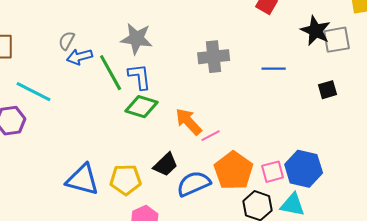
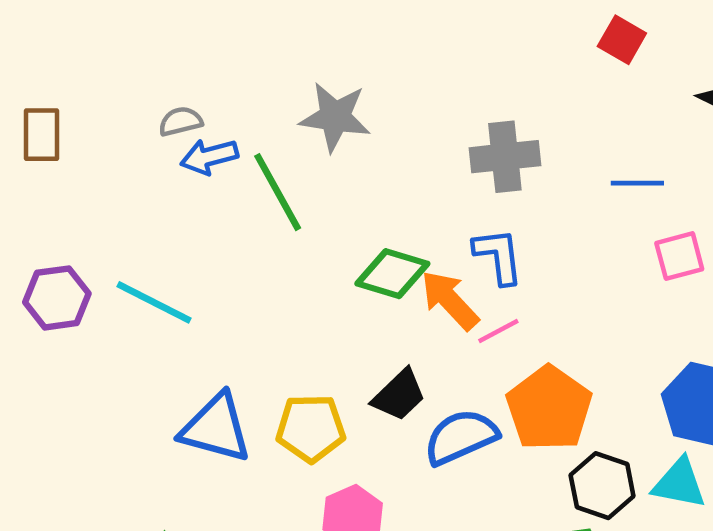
gray semicircle: (67, 41) -> (181, 121), turned 48
blue L-shape: (140, 77) -> (498, 256), moved
cyan line: (34, 92) -> (154, 302), moved
green diamond: (142, 107) -> (392, 274), moved
pink square: (273, 172) -> (679, 256), moved

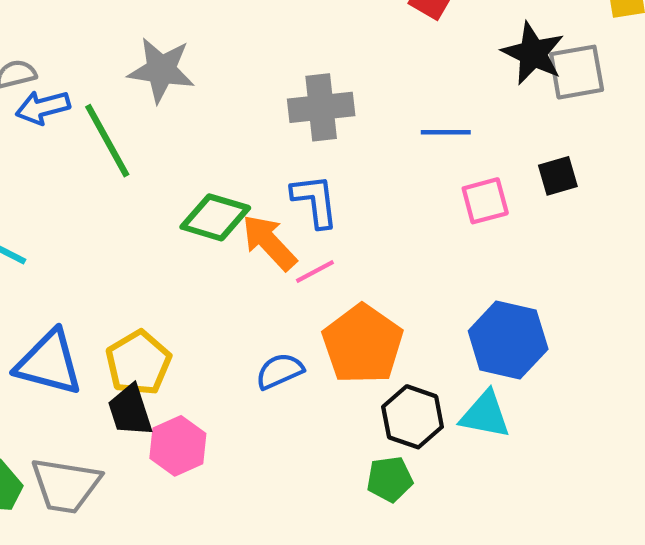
black trapezoid: (399, 395) -> (130, 411), moved, turned 116
yellow pentagon: (311, 428) -> (138, 363), turned -30
blue semicircle: (461, 437) -> (280, 371), size x0.7

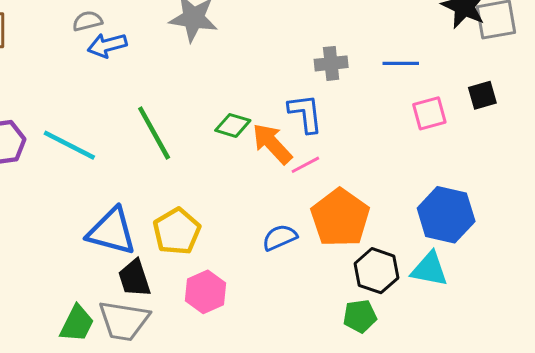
gray cross: (321, 107) -> (331, 63), moved, size x0.7
green line: (107, 141) -> (154, 133), moved
green diamond: (215, 217) -> (233, 125), size x0.7
black trapezoid: (130, 411) -> (134, 278), moved

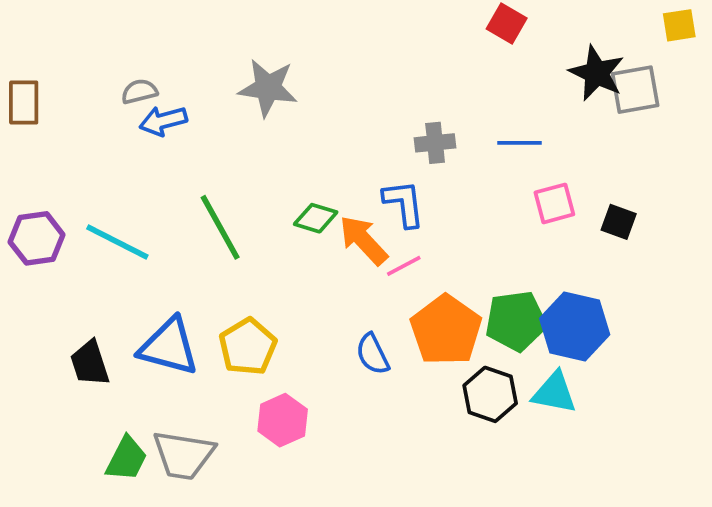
black square: (482, 95) -> (619, 222), moved, turned 36
blue semicircle: (280, 237) -> (373, 354), turned -92
black trapezoid: (134, 278) -> (90, 363), moved
green pentagon: (360, 316) -> (516, 321), moved, size x1.5

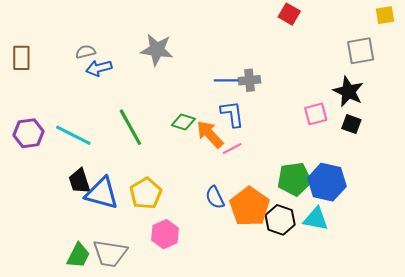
black star: (597, 73) -> (348, 91), moved
blue line: (519, 143) -> (226, 80), moved
orange pentagon: (446, 330) -> (250, 207), moved
black trapezoid: (90, 363) -> (79, 181), moved

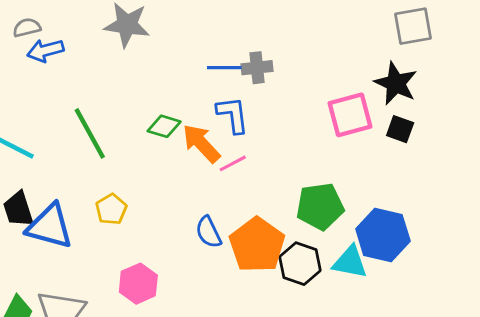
pink square: (316, 114) -> (350, 115), size x1.4
blue hexagon: (327, 182) -> (383, 235), moved
yellow pentagon: (146, 193) -> (111, 209), moved, size x0.7

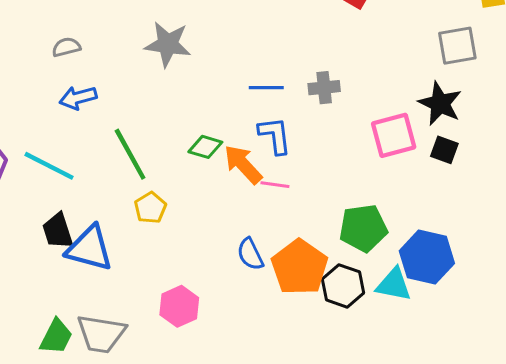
blue arrow: (45, 50) -> (78, 98), moved
gray cross: (257, 68) -> (324, 88), moved
pink line: (233, 163) -> (275, 185), turned 36
yellow pentagon: (111, 209) -> (150, 208), moved

